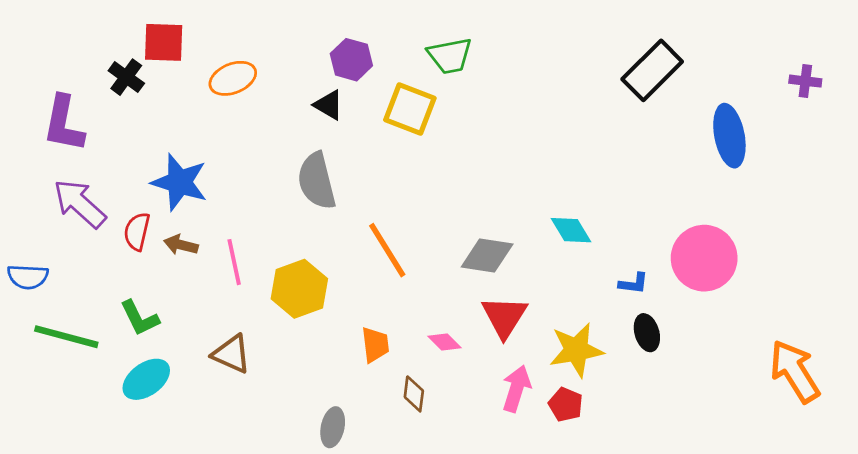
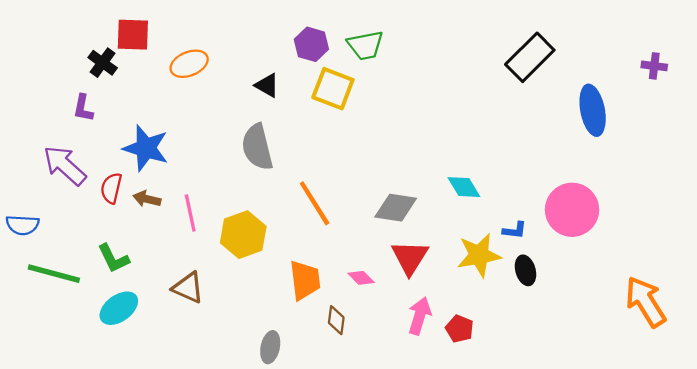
purple hexagon: (351, 60) -> (311, 44), moved
purple L-shape: (64, 124) -> (83, 108), moved, size x0.6
orange trapezoid: (375, 345) -> (305, 280), size x1.4
yellow star: (576, 350) -> (479, 255), moved

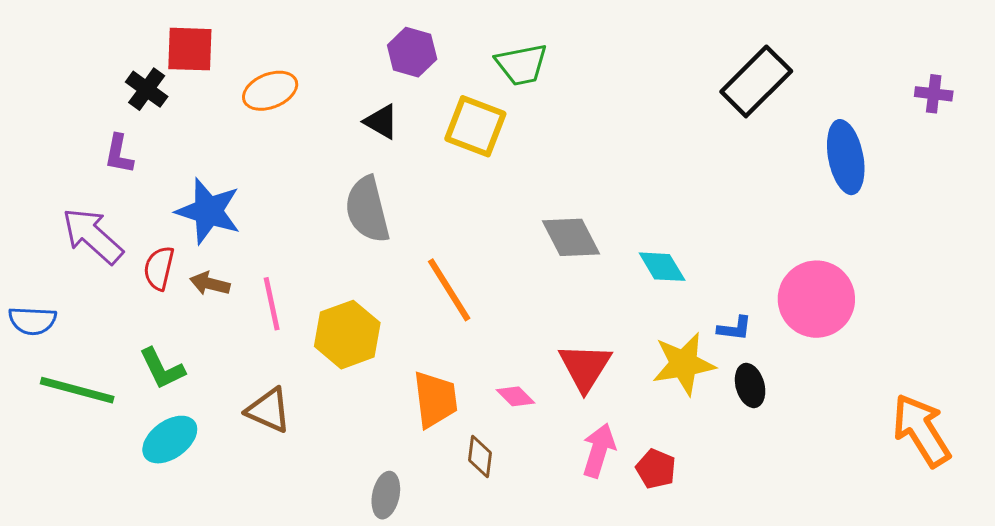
purple hexagon: (311, 44) -> (412, 52), moved
gray diamond: (396, 208) -> (571, 237), moved, turned 54

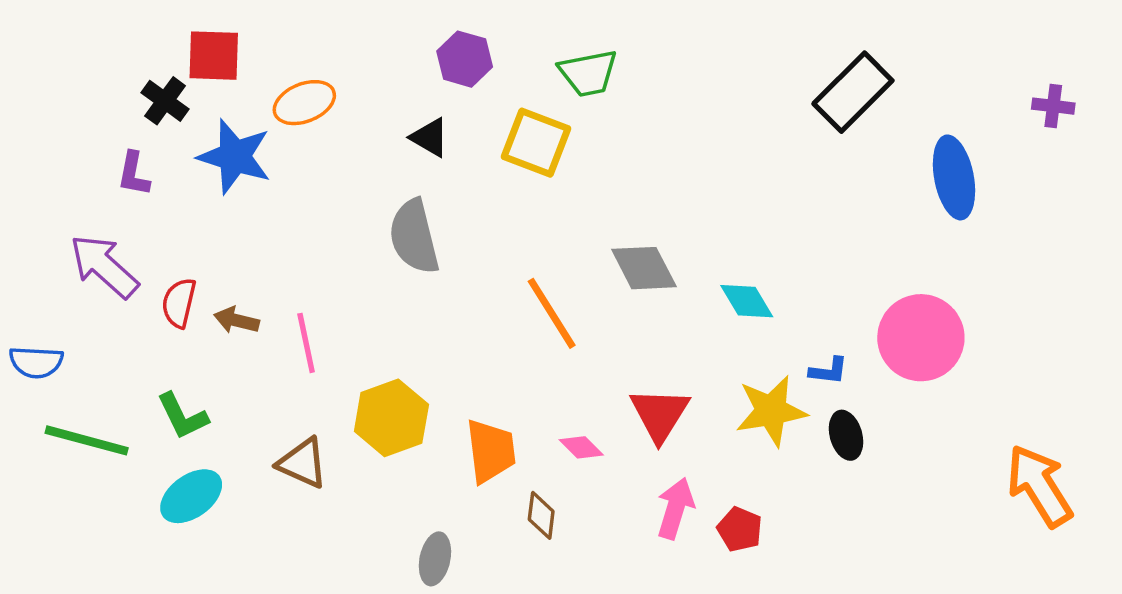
blue star: (208, 211) -> (235, 157), moved
orange line: (449, 290) -> (552, 313), moved
yellow hexagon: (347, 335) -> (391, 418), moved

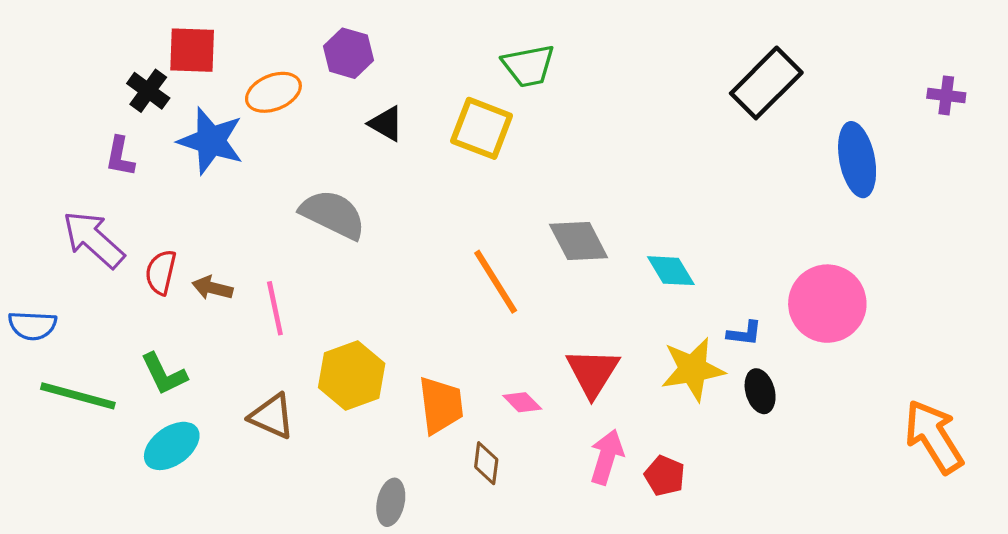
purple hexagon: (465, 59) -> (349, 53), moved
gray semicircle: (414, 237) -> (333, 214), moved, turned 130

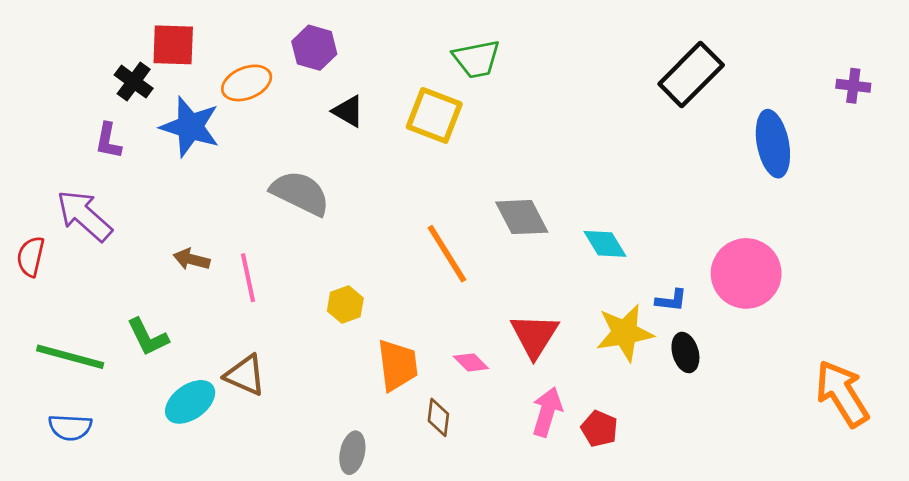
red semicircle: (161, 272) -> (31, 257), moved
blue semicircle: (32, 325) -> (70, 427), moved
yellow hexagon: (352, 376) -> (345, 305), moved, size x0.6
cyan ellipse: (172, 446) -> (190, 402), moved

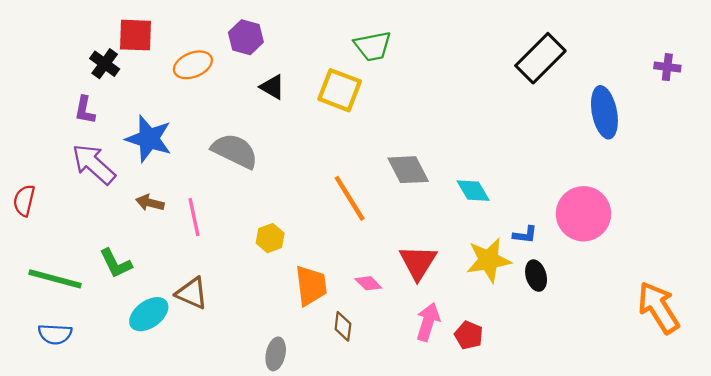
blue star: (190, 127) -> (149, 139), moved
purple arrow: (84, 216) -> (94, 164), moved

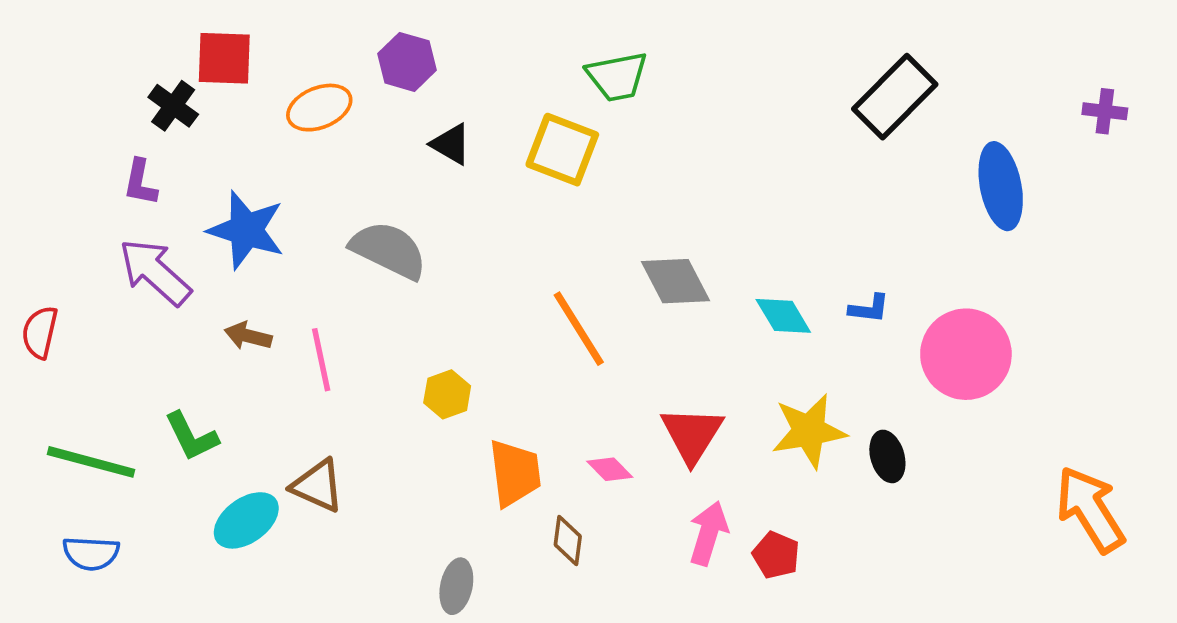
blue L-shape: (525, 235) -> (869, 309), moved

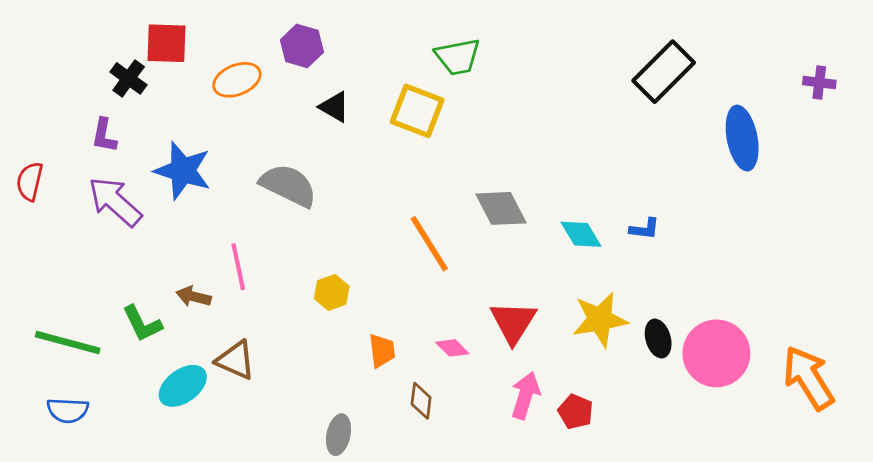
red semicircle: (40, 332) -> (30, 181), moved
brown arrow: (248, 336) -> (194, 297), moved
pink circle: (966, 354) -> (716, 353), moved
orange trapezoid: (515, 473) -> (382, 351), size x0.7

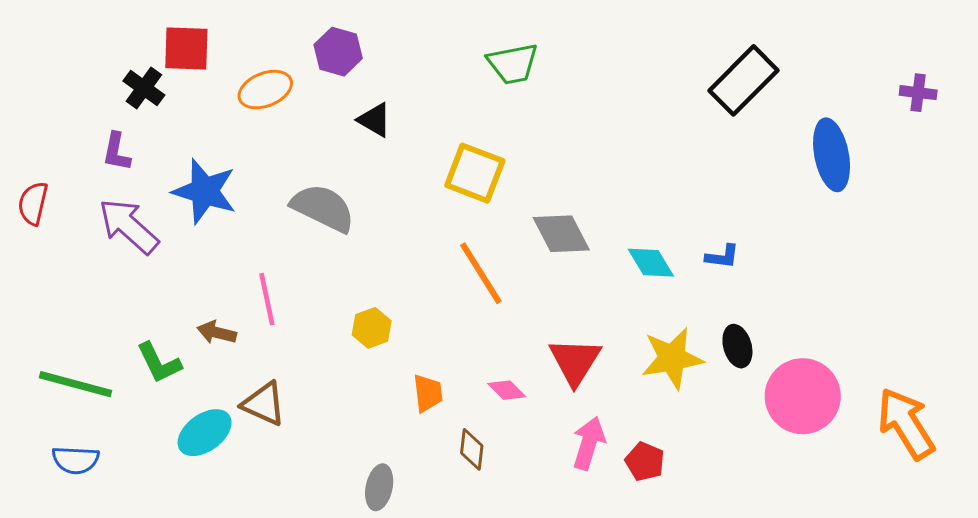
yellow square: (417, 111) -> (475, 173), moved
black ellipse: (658, 338) -> (737, 346), moved

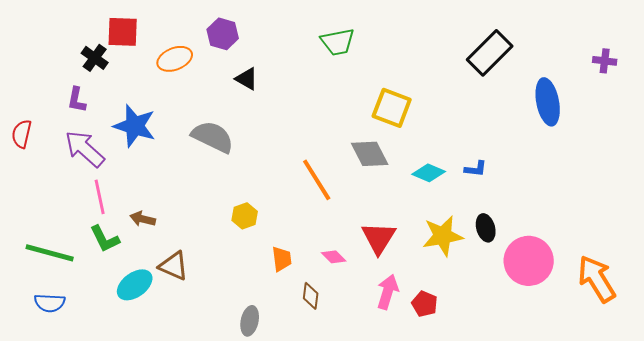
yellow square: (475, 173) -> (392, 108), moved
cyan diamond: (651, 263) -> (429, 173), turned -36
pink line: (267, 299) -> (100, 197), moved

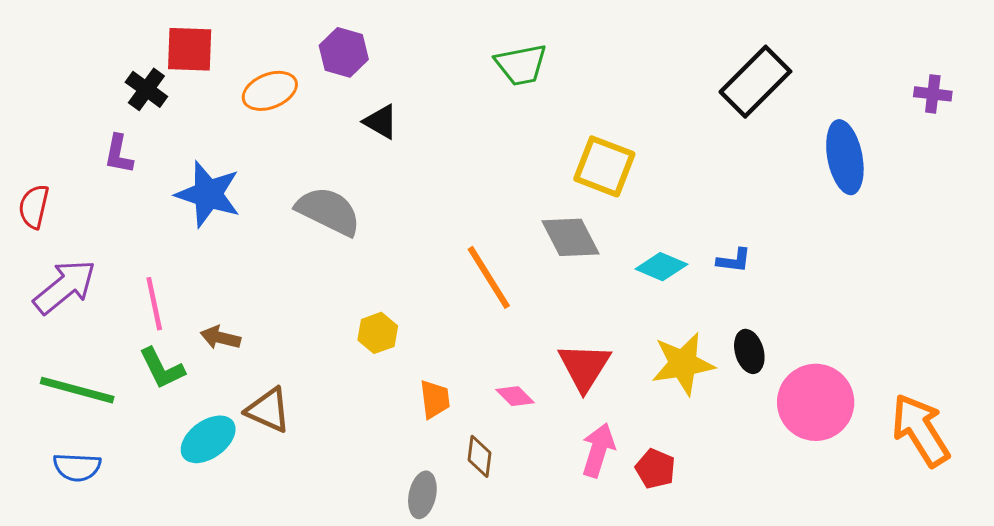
purple arrow: (85, 149) -> (65, 287), moved, turned 99
gray ellipse: (250, 321) -> (422, 495), moved

